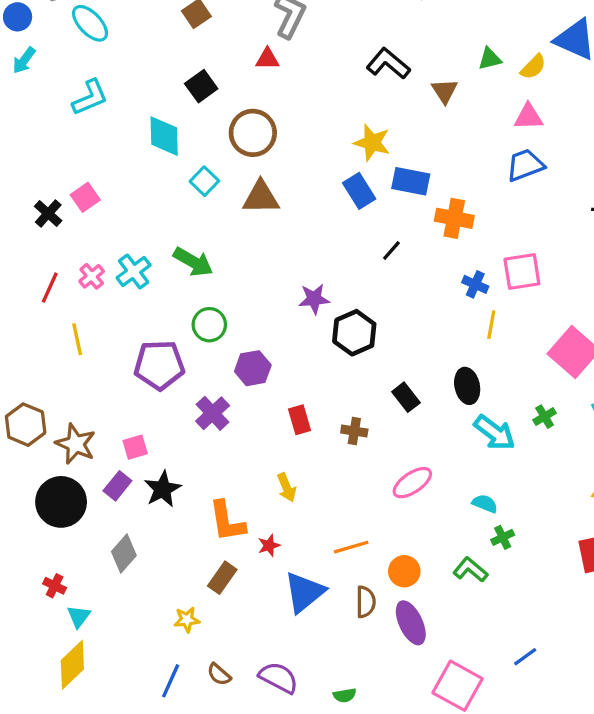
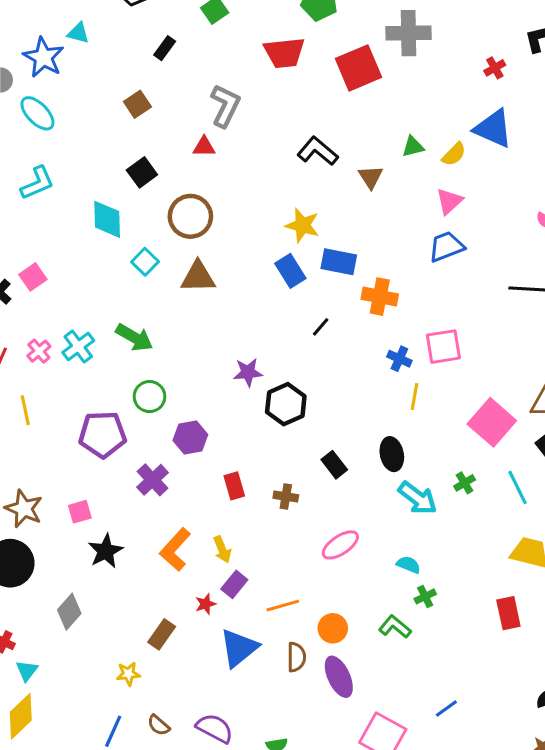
pink triangle: (528, 117) -> (449, 201), turned -40
purple rectangle: (117, 486) -> (234, 584), moved
orange L-shape: (227, 521) -> (175, 550), moved, turned 51

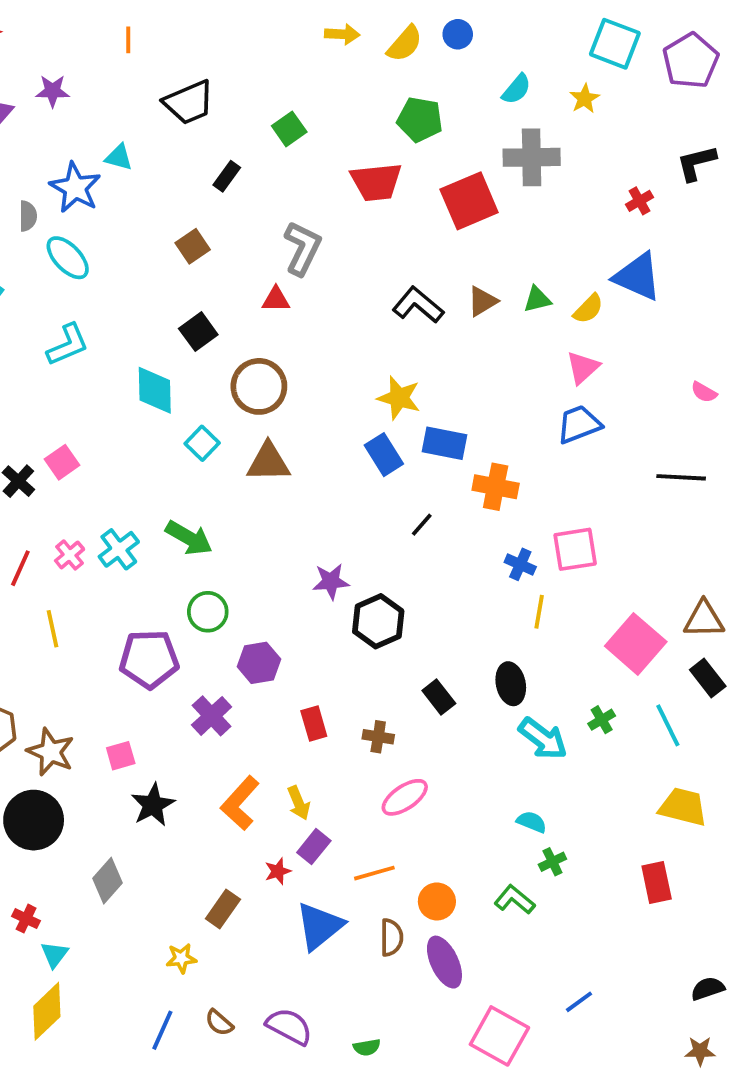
brown triangle: (371, 177) -> (482, 301), moved, turned 32
pink ellipse: (340, 545) -> (405, 797), moved

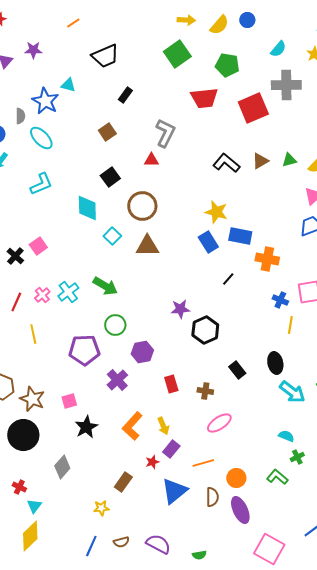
orange line: (128, 40) -> (73, 23), turned 56
green square: (289, 129) -> (177, 54), moved, size x1.5
brown semicircle: (219, 1023) -> (121, 542), turned -56

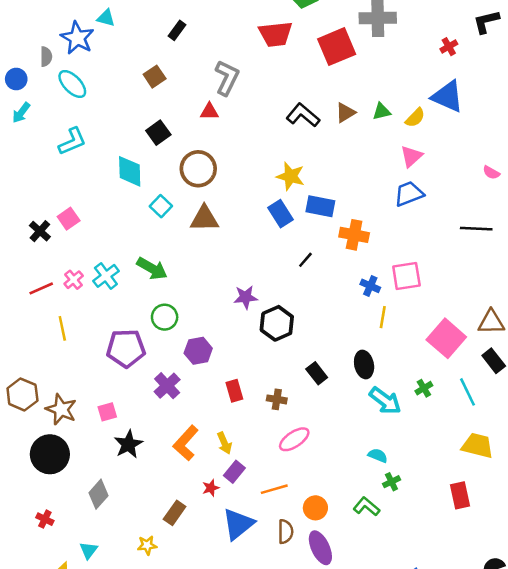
red line: (16, 302) -> (41, 288), turned 42
cyan triangle: (34, 506) -> (89, 550), moved

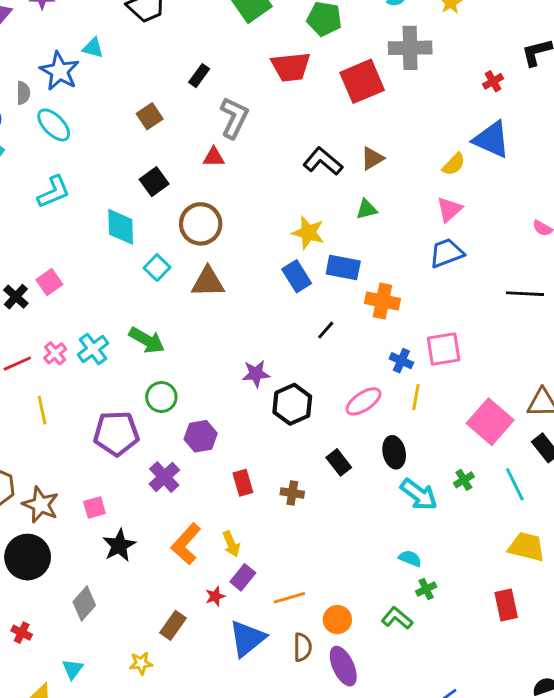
black rectangle: (177, 30) -> (199, 76), moved
green triangle: (381, 111) -> (366, 209), moved
pink ellipse: (294, 439) -> (364, 401), moved

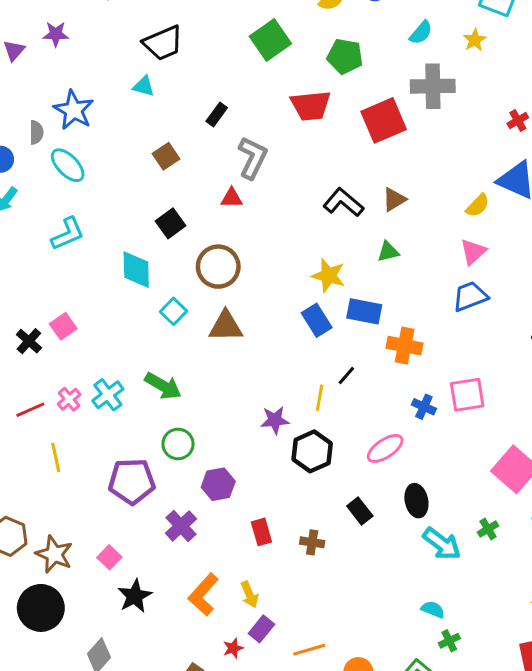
cyan triangle: (93, 48) -> (144, 86), moved
yellow line: (416, 397) -> (320, 398), moved
pink square: (94, 508) -> (109, 557), turned -30

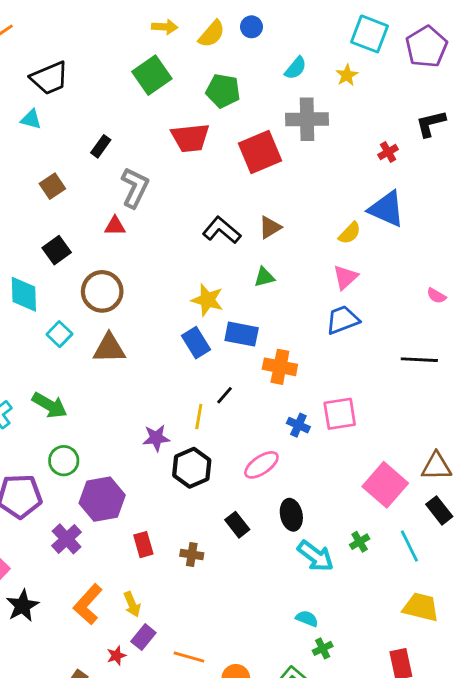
purple hexagon: (218, 484) -> (102, 499), size x1.4
orange line: (309, 650) -> (189, 657), turned 32

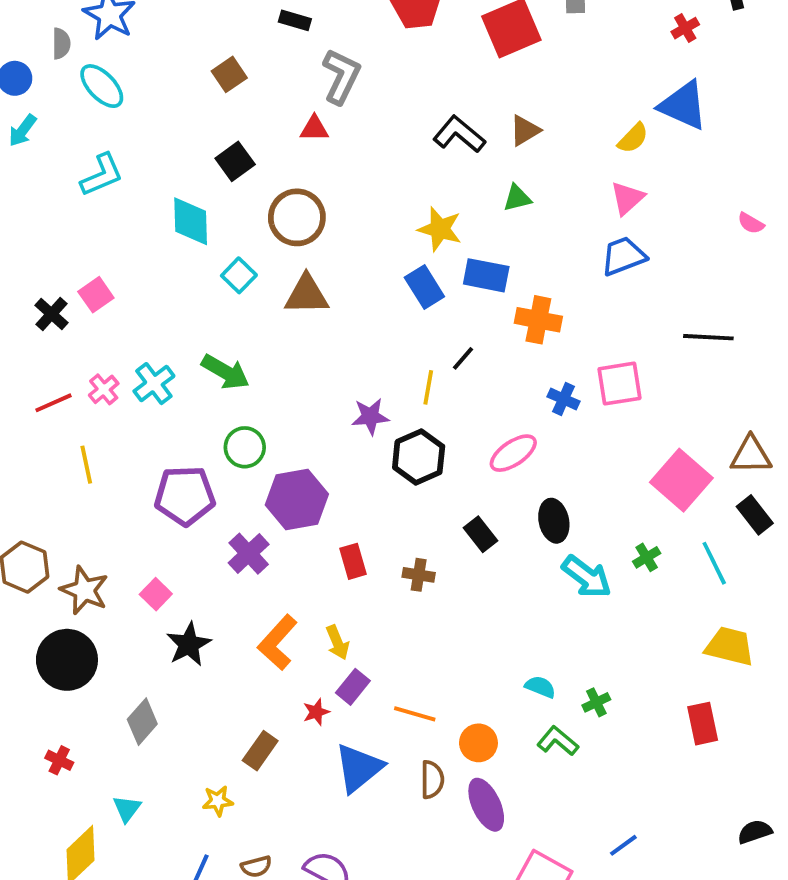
black rectangle: (101, 146) -> (295, 20), turned 70
black line: (419, 360) -> (708, 337), moved
cyan semicircle: (307, 619) -> (540, 687), moved

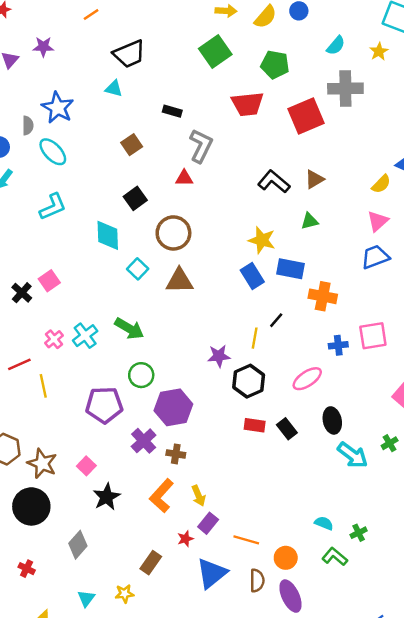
blue cross: (563, 399) -> (338, 345), turned -30
red line: (53, 403) -> (19, 364), moved
red rectangle: (353, 561) -> (255, 425), moved, turned -66
brown cross: (419, 575) -> (176, 454), moved
cyan triangle: (127, 809) -> (86, 598), moved

